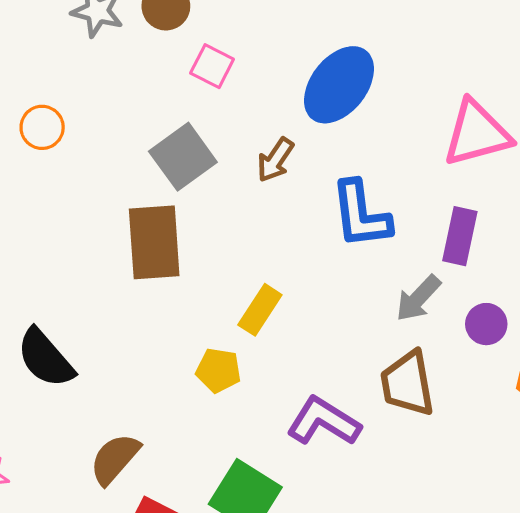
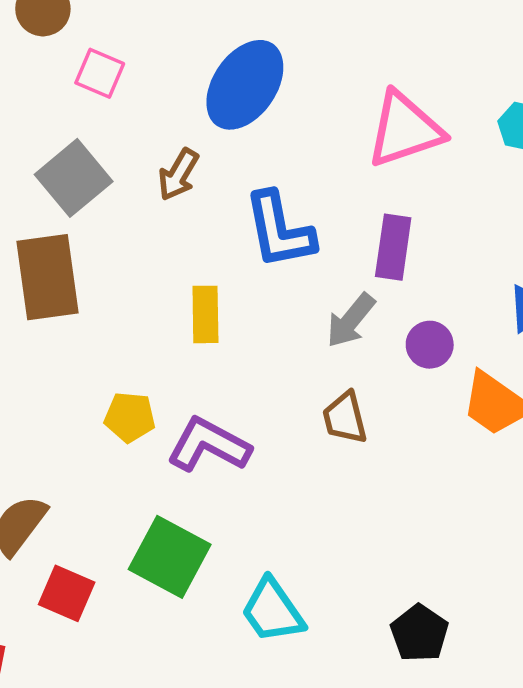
yellow rectangle: (260, 310) -> (205, 314), moved, turned -30
brown trapezoid: (407, 383) -> (345, 418), size x0.7
purple L-shape: (324, 421) -> (209, 445), moved

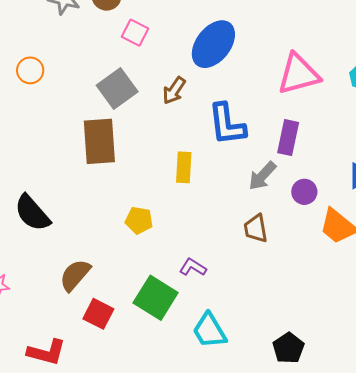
purple L-shape: (209, 445) -> (193, 267), moved, size x0.6

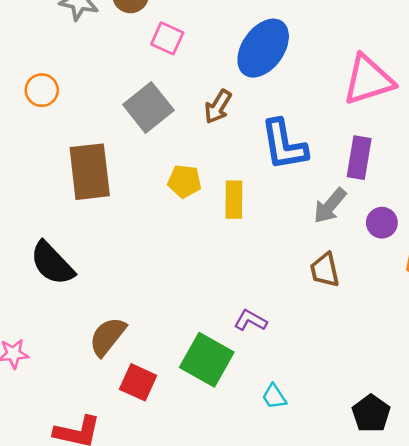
brown rectangle: (99, 141) -> (90, 172), moved
yellow pentagon: (139, 220) -> (184, 181), moved
cyan trapezoid: (209, 331) -> (274, 397), size x0.6

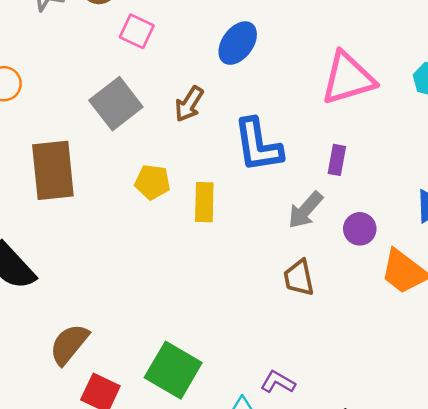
blue ellipse: (263, 48) -> (238, 43), size x0.7
purple rectangle: (359, 158) -> (337, 160), size x0.7
purple L-shape: (250, 321) -> (278, 382), moved

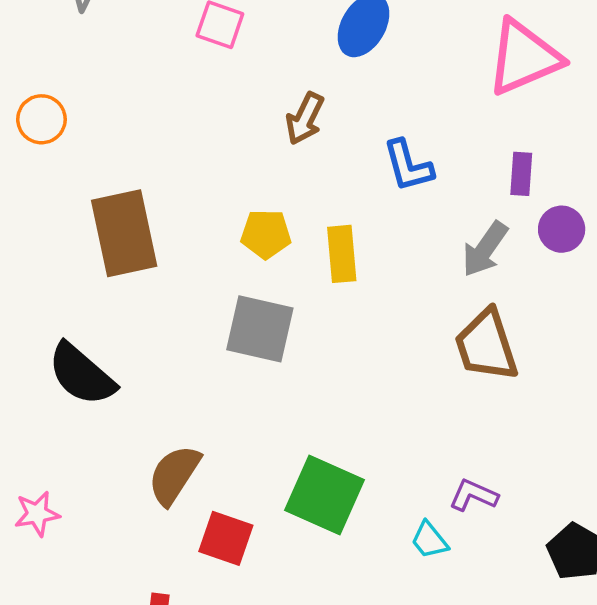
gray square: (116, 104) -> (260, 329), moved, turned -33
blue L-shape: (258, 145) -> (408, 166), size x0.7
purple circle: (360, 229) -> (562, 229), moved
brown trapezoid: (299, 278) -> (486, 345), size x1.4

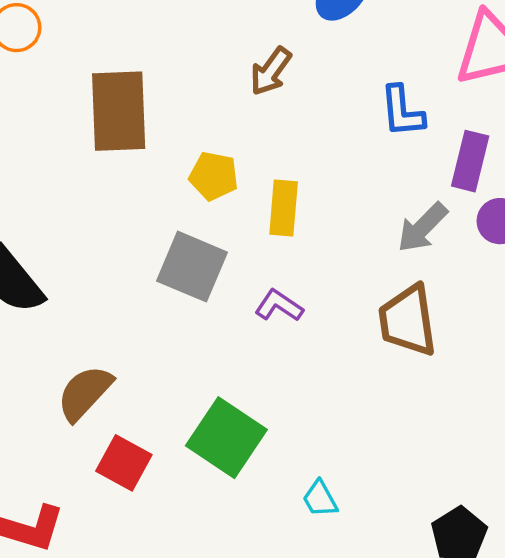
blue L-shape: (408, 166) -> (402, 111), moved
purple rectangle: (521, 174) -> (470, 161), size x1.4
brown rectangle: (124, 233) -> (119, 111), moved
purple L-shape: (473, 495) -> (279, 306), moved

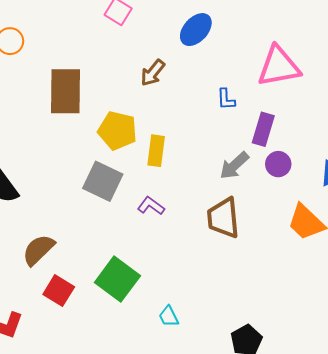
blue L-shape: (402, 111) -> (226, 99), size x0.7
yellow pentagon: (214, 176) -> (117, 131), size x1.4

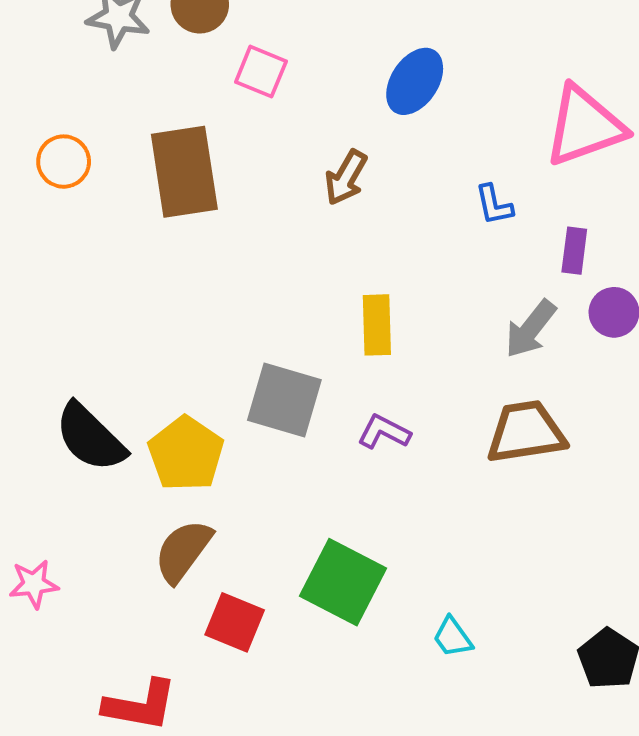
brown rectangle: (65, 91) -> (184, 172), moved
purple rectangle: (263, 129) -> (574, 251), size x0.7
yellow pentagon: (117, 131) -> (186, 454), moved, turned 30
brown trapezoid: (223, 218) -> (526, 432), turned 96

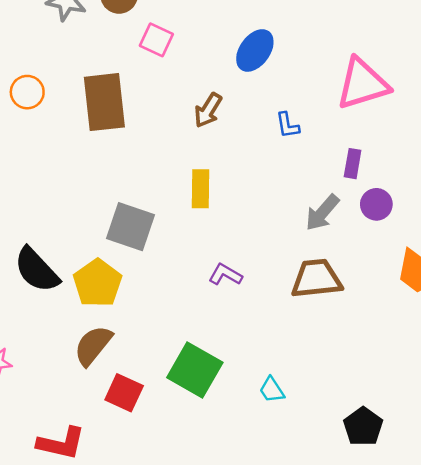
blue L-shape: (494, 205) -> (288, 125), moved
yellow rectangle: (377, 325) -> (201, 189), moved
gray square: (284, 400) -> (131, 227), moved
cyan trapezoid: (453, 637) -> (272, 390), moved

